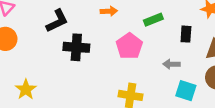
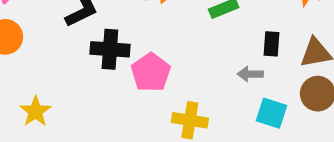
black rectangle: (186, 34) -> (272, 44), moved
pink pentagon: (129, 46) -> (151, 72), moved

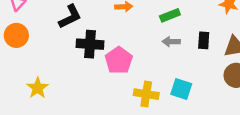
gray arrow: (250, 74) -> (171, 42), moved
cyan square: (272, 113) -> (181, 89), moved

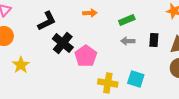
black cross: (90, 44) -> (63, 43), turned 35
yellow star: (38, 88) -> (21, 65), moved

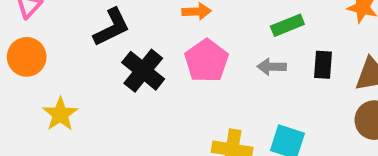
green rectangle: (127, 20) -> (287, 25), moved
pink pentagon: (86, 56) -> (206, 61), moved

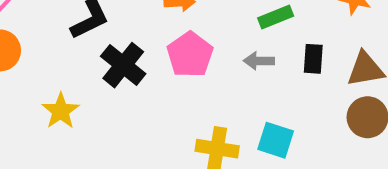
yellow star: (60, 114) -> (61, 111), moved

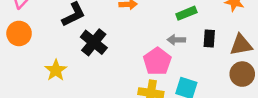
pink pentagon: (190, 55) -> (157, 61), moved

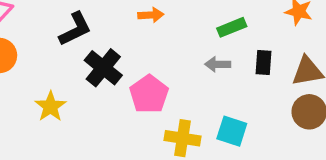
pink pentagon: (157, 61) -> (149, 94), moved

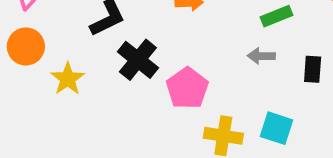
black rectangle: (263, 63) -> (313, 69), moved
yellow star: (50, 107) -> (68, 79), moved

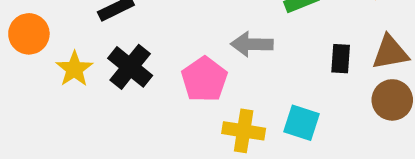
gray arrow: (261, 56) -> (252, 44), moved, size x1.4
black cross: (138, 60) -> (130, 67), moved

